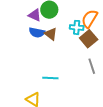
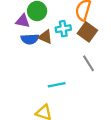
cyan cross: (77, 27) -> (63, 29), moved
gray line: (92, 66) -> (89, 63), moved

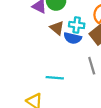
blue semicircle: (30, 39) -> (73, 38), moved

